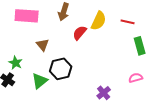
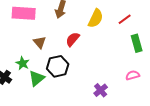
red line: (128, 22) -> (125, 19), turned -48
red semicircle: (80, 33) -> (73, 39), moved
green star: (16, 63) -> (23, 63), moved

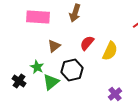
yellow semicircle: (96, 18) -> (110, 51), moved
brown triangle: (40, 42) -> (54, 46), turned 32

